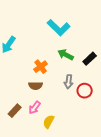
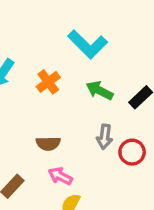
orange cross: (41, 67) -> (48, 82), moved
pink arrow: (35, 108) -> (60, 176), moved, turned 80

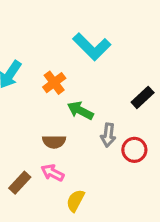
green arrow: (100, 90) -> (80, 111), moved
pink arrow: (60, 176) -> (53, 173), moved

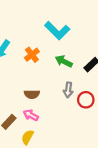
green arrow: (80, 111) -> (64, 61), moved
yellow semicircle: (75, 201) -> (27, 137), moved

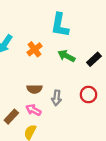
cyan L-shape: (57, 31) -> (60, 25), turned 55
gray arrow: (68, 90) -> (57, 98), moved

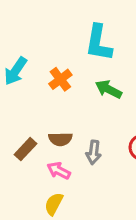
brown rectangle: (11, 117) -> (26, 149), moved

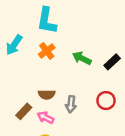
cyan L-shape: (99, 43) -> (47, 21), moved
brown rectangle: (26, 149) -> (24, 111), moved

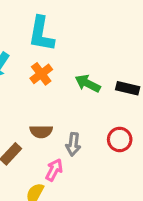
black rectangle: (112, 62) -> (128, 88), turned 56
pink arrow: (45, 117) -> (54, 170), moved, turned 91

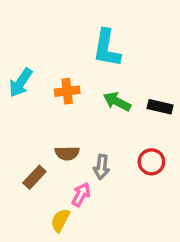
cyan L-shape: (41, 34) -> (107, 48), moved
orange cross: (41, 74) -> (67, 91), turned 30

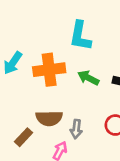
orange cross: (67, 91) -> (49, 70), size x1.6
brown semicircle: (67, 153) -> (49, 118), size x1.4

